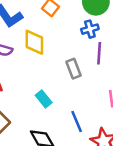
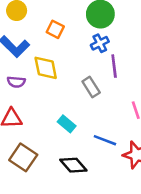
blue line: (77, 121) -> (105, 140), turned -35

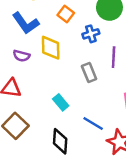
blue cross: (100, 43) -> (91, 34), moved
black diamond: (73, 165) -> (60, 141), turned 35

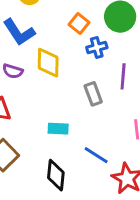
orange square: (66, 14) -> (79, 23), moved
cyan rectangle: (61, 102) -> (58, 129), turned -49

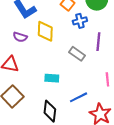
gray rectangle: (93, 94) -> (77, 54), turned -35
blue line: (96, 155) -> (79, 97), turned -60

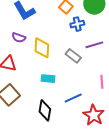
yellow diamond: (45, 31) -> (42, 48), moved
purple line: (98, 42) -> (94, 45), turned 66

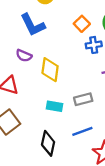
gray rectangle: (73, 56) -> (83, 99), moved, turned -56

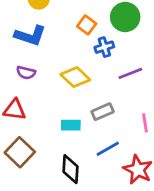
blue L-shape: (33, 25) -> (30, 36), turned -36
yellow diamond: (50, 70) -> (75, 77), moved, turned -45

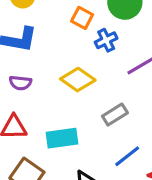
cyan rectangle: (71, 125) -> (62, 138), moved, size x1.4

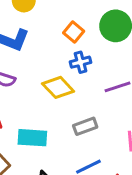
blue cross: (106, 40) -> (81, 62), moved

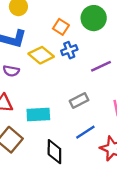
yellow diamond: (58, 87) -> (41, 55), moved

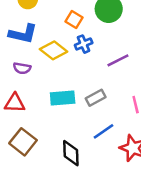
cyan rectangle: (38, 115) -> (63, 98), moved

